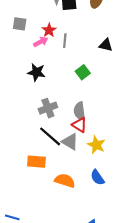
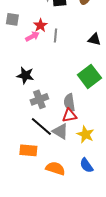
black star: (36, 72) -> (25, 75), moved
green square: (83, 72) -> (89, 76), moved, size x1.6
red triangle: (80, 125) -> (69, 115), turned -42

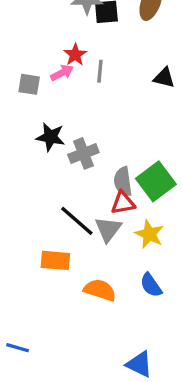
gray square: (12, 19) -> (29, 84), moved
green square: (89, 76) -> (156, 181), moved
gray cross: (39, 99) -> (83, 153), moved
gray triangle: (60, 131) -> (108, 229), turned 36

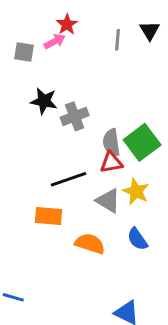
gray line: (100, 71) -> (117, 40), moved
black triangle: (164, 78) -> (150, 31), moved, turned 45
black line: (77, 221) -> (68, 179), turned -60
gray triangle: (108, 229) -> (108, 201), moved, turned -36

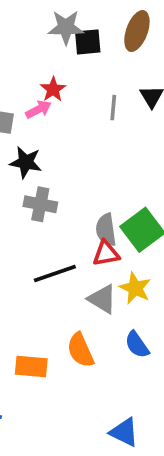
black star: (44, 101) -> (26, 162), moved
gray cross: (75, 116) -> (40, 204), moved, turned 32
orange rectangle: (49, 216) -> (31, 367), moved
orange semicircle: (90, 244) -> (80, 350), turned -132

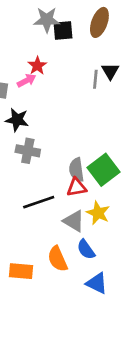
gray line: (113, 108) -> (95, 79), moved
blue semicircle: (137, 345) -> (86, 249), moved
blue triangle: (124, 432) -> (97, 283), moved

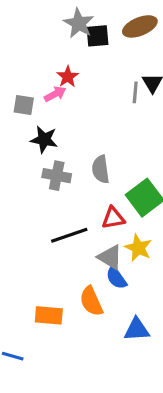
gray star: (47, 20) -> (79, 23), turned 30
brown ellipse: (99, 22) -> (140, 26), turned 48
gray semicircle: (76, 170) -> (101, 169), moved
blue semicircle: (86, 249) -> (116, 278), moved
blue triangle: (97, 283) -> (137, 329), turned -30

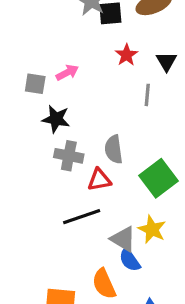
red star: (68, 77) -> (126, 55), moved
gray line: (135, 92) -> (147, 95), moved
red triangle: (113, 218) -> (99, 180), moved

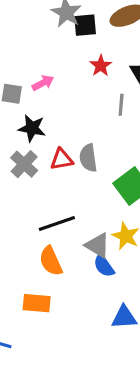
gray cross: (69, 156) -> (24, 164), moved, turned 32
red triangle: (99, 180) -> (62, 159), moved
orange semicircle: (104, 284) -> (51, 261), moved

